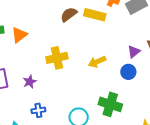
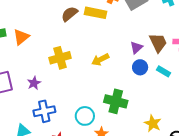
blue circle: (128, 72) -> (140, 67), moved
blue cross: (38, 110) -> (44, 111), size x1.5

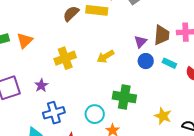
brown trapezoid: (158, 43) -> (162, 35), turned 35

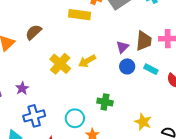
brown semicircle: (71, 14) -> (33, 32), moved
yellow cross: (65, 58) -> (60, 64), moved, turned -30
green cross: (124, 97) -> (105, 102), size x0.7

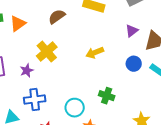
brown semicircle: (33, 32) -> (57, 17), moved
purple triangle: (122, 47) -> (132, 31), moved
yellow cross: (60, 64) -> (47, 52), moved

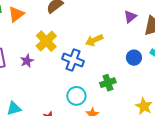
blue circle: (134, 64) -> (134, 58), moved
green cross: (107, 96) -> (108, 83), turned -35
blue cross: (35, 99) -> (73, 60), moved, turned 30

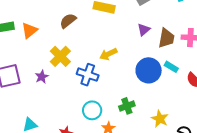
blue circle: (134, 58) -> (149, 70), size x1.6
green cross: (108, 83) -> (127, 106), moved

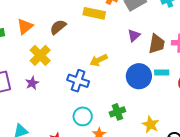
orange triangle: (30, 30) -> (25, 26), moved
yellow cross: (60, 56) -> (40, 55), moved
cyan rectangle: (171, 67) -> (162, 73), turned -32

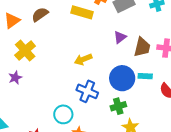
brown semicircle: (58, 27) -> (40, 14), moved
blue cross: (78, 81) -> (87, 91), moved
green cross: (117, 112) -> (118, 106), moved

